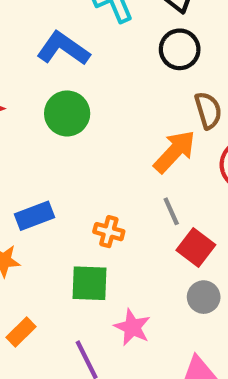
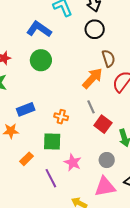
gray circle: (204, 297) -> (107, 160), moved
orange rectangle: (21, 332) -> (26, 159), moved

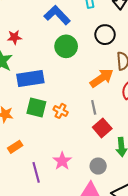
black circle: (95, 29) -> (105, 35), moved
green circle: (41, 60) -> (66, 46), moved
blue rectangle: (26, 109) -> (30, 78), moved, size x1.4
green square: (52, 142) -> (36, 108), moved

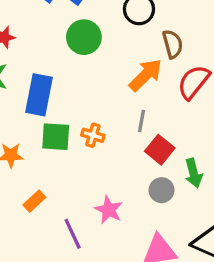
blue rectangle: (30, 78) -> (39, 95), turned -60
gray line: (94, 107) -> (142, 121), turned 32
gray circle: (98, 166) -> (162, 190), moved

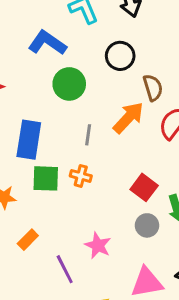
gray line: (142, 121) -> (88, 135), moved

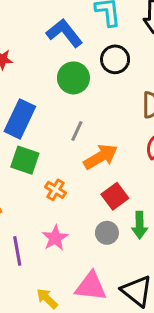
black circle: (120, 56) -> (115, 59), moved
orange arrow: (128, 118) -> (101, 157), moved
orange cross: (81, 176) -> (56, 190), moved

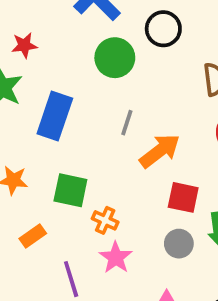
green square: (25, 160) -> (70, 190), moved
orange cross: (56, 190) -> (105, 220), moved
red square: (115, 196) -> (183, 197), turned -35

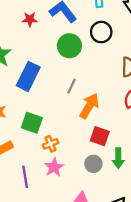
red star: (24, 45) -> (30, 19), moved
orange arrow: (160, 151) -> (89, 106), turned -30
orange cross: (105, 220) -> (51, 144), turned 35

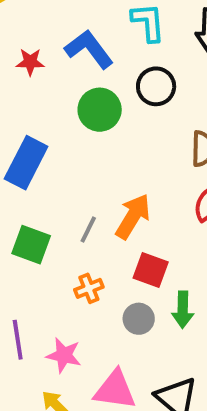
gray line: (72, 86) -> (88, 229), moved
orange cross: (51, 144) -> (89, 288), moved
pink star: (54, 167) -> (64, 355), moved, turned -30

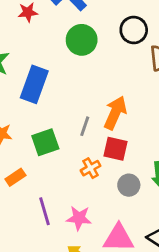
black circle: (156, 86) -> (134, 30), moved
green square: (31, 245) -> (45, 142), turned -32
red square: (151, 270) -> (116, 149), moved

